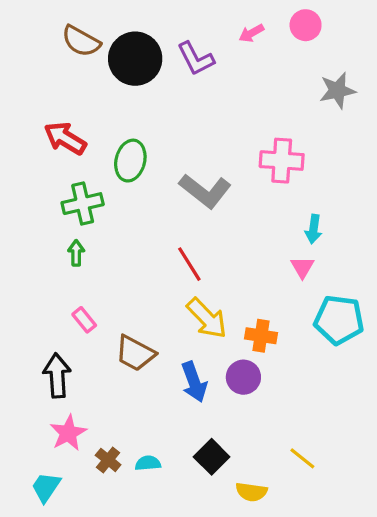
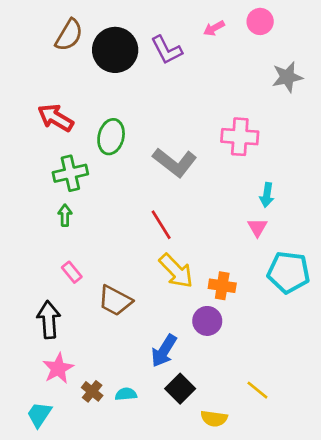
brown semicircle: (81, 41) -> (69, 35), turned -88
blue arrow: (194, 382) -> (164, 351), moved, turned 52

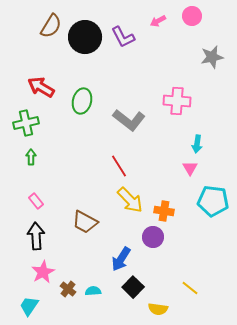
green cross: (70, 173) -> (26, 123), moved
green arrow: (65, 215) -> (31, 157), moved
pink rectangle: (72, 272) -> (36, 201), moved

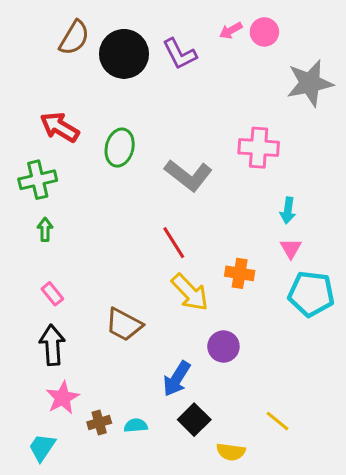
pink circle: (192, 16) -> (264, 32), moved
gray star: (212, 57) -> (310, 83), size x1.4
pink triangle: (190, 168) -> (291, 248), moved
orange cross: (164, 211) -> (240, 273), moved
brown cross: (68, 289) -> (99, 423), turned 35

